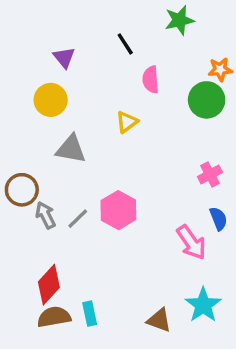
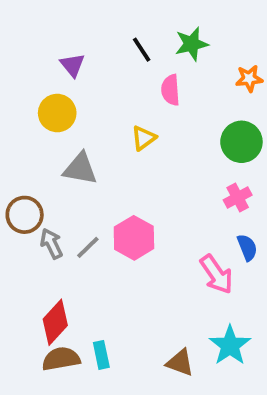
green star: (179, 20) -> (192, 44), moved
green circle: (207, 100) -> (241, 142), moved

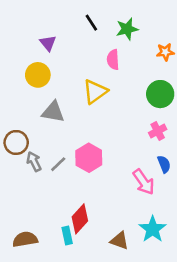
black line: (142, 50) -> (91, 23), moved
yellow triangle: (144, 138) -> (95, 91), size x1.5
red diamond: (55, 322) -> (80, 219), moved
brown semicircle: (61, 359) -> (25, 239), moved

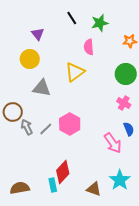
pink cross: (158, 131) -> (124, 103), turned -32

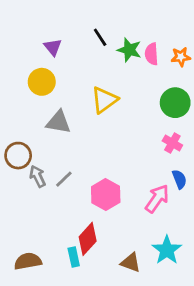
black line: (72, 18) -> (100, 37), moved
green star: (100, 23) -> (129, 50), moved, turned 30
pink semicircle: (89, 47) -> (152, 54), moved
pink hexagon: (70, 124) -> (106, 194), moved
pink arrow: (113, 143) -> (157, 199), turned -110

